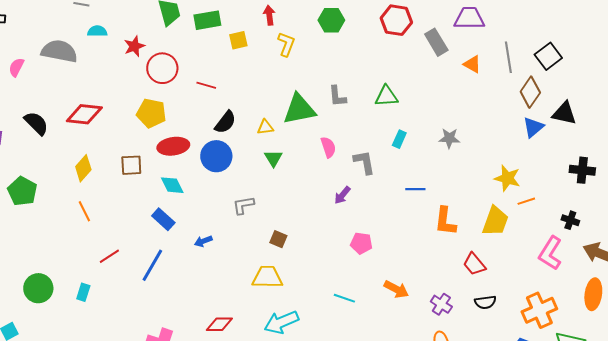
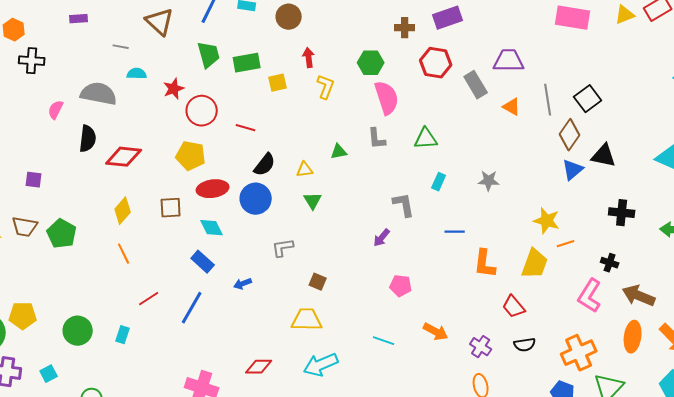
green triangle: (299, 109) -> (339, 152), size x0.5
black semicircle: (36, 123) -> (88, 139), moved, turned 52
pink semicircle: (328, 147) -> (387, 98), moved, size x1.6

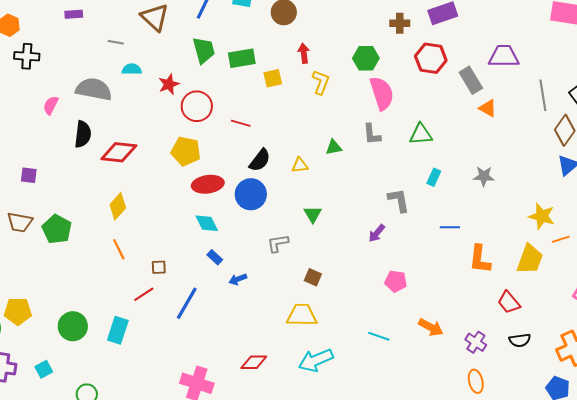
orange triangle: (512, 107) -> (488, 108), moved
green triangle: (313, 201) -> (313, 214), moved
brown square: (171, 208) -> (159, 267), moved, size x0.7
blue rectangle: (203, 262) -> (215, 257), moved, size x0.7
cyan rectangle: (123, 335) -> (118, 330), size x1.5

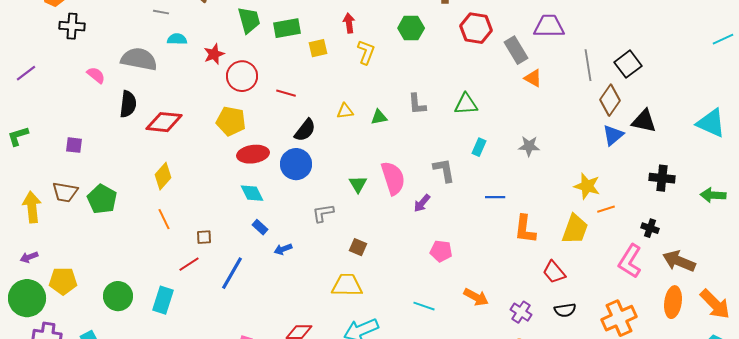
pink semicircle: (382, 93) -> (393, 178), moved
pink semicircle: (51, 105) -> (96, 75), turned 102
yellow triangle: (300, 165) -> (345, 111), moved

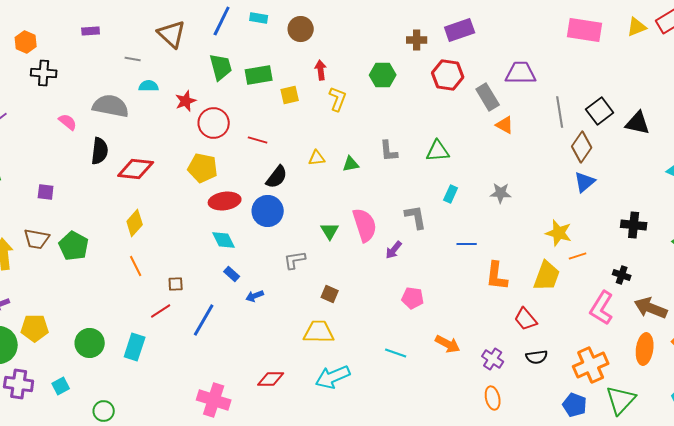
black triangle: (644, 121) -> (638, 123), moved

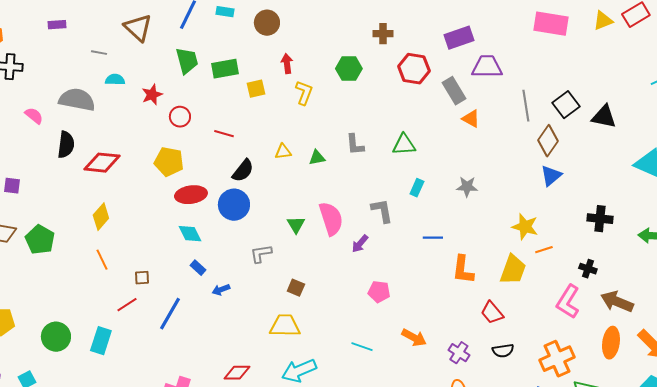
purple rectangle: (460, 30) -> (459, 38), moved
red circle: (214, 123) -> (180, 117), size x0.7

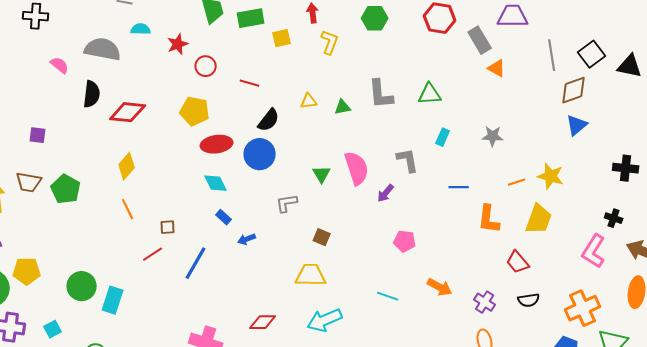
brown diamond: (548, 141) -> (574, 90), turned 36
gray L-shape: (355, 145) -> (381, 94), size x1.4
orange line: (544, 250) -> (517, 182), moved
cyan rectangle: (101, 341) -> (113, 300), moved

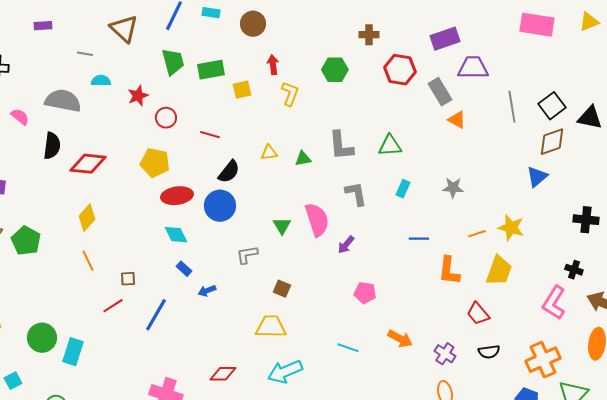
brown diamond: (574, 90) -> (552, 142), moved
gray L-shape: (408, 160) -> (356, 194), moved

